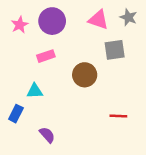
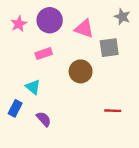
pink triangle: (98, 20) -> (84, 29), moved
cyan triangle: (35, 91) -> (33, 87), turned 42
purple semicircle: (47, 135) -> (44, 119), moved

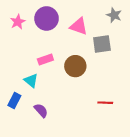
pink rectangle: (44, 54) -> (45, 59), moved

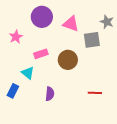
gray star: (114, 15) -> (107, 22), moved
pink star: (18, 22) -> (16, 37), moved
purple semicircle: (41, 110) -> (50, 94), moved, turned 48

